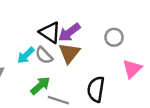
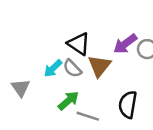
purple arrow: (69, 32) -> (125, 44), moved

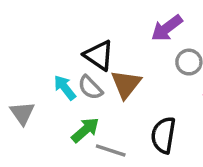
purple arrow: (125, 44) -> (167, 28), moved
cyan arrow: (53, 68) -> (65, 88), turned 96

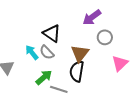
brown triangle: (126, 84) -> (80, 53), moved
black semicircle: (163, 135) -> (77, 71), moved

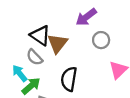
cyan arrow: (32, 52) -> (20, 73), moved
brown triangle: (80, 53) -> (57, 43), moved

